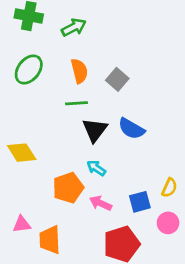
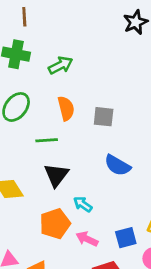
gray square: (117, 79) -> (104, 117), turned -35
green line: (77, 103) -> (47, 140), moved
black triangle: (95, 130) -> (56, 175), moved

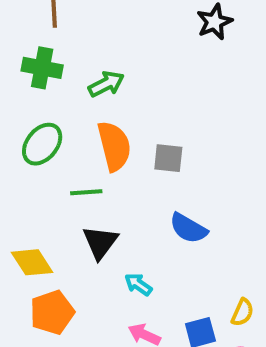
orange semicircle: (66, 108) -> (114, 146), size x1.4
orange pentagon: (55, 224) -> (52, 312), moved

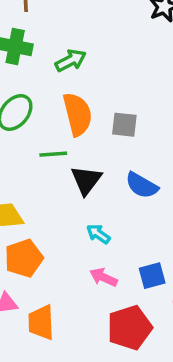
black triangle: (100, 242) -> (86, 180), moved

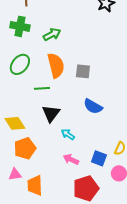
black triangle: (86, 180) -> (51, 113), moved
blue square: (152, 276) -> (99, 158), turned 35

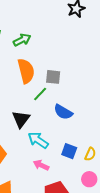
green line: (42, 88) -> (40, 94), moved, turned -42
cyan arrow: (68, 134) -> (38, 140), size x1.5
blue square: (99, 158) -> (69, 151), moved

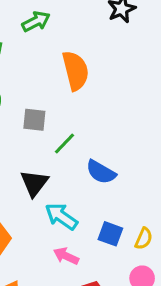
green arrow: (22, 40) -> (36, 22), moved
orange semicircle: (26, 71) -> (76, 71), moved
gray square: (53, 77) -> (34, 120), moved

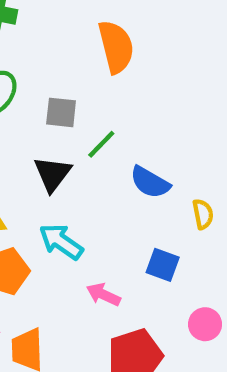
black triangle: (34, 183) -> (53, 174), moved
cyan arrow: (61, 216) -> (61, 242), moved
yellow semicircle: (144, 239) -> (203, 214), moved, turned -35

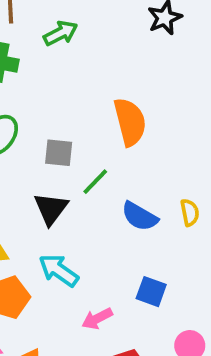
orange semicircle: (116, 47) -> (130, 122), moved
yellow semicircle: (203, 214) -> (190, 213), moved
pink arrow: (103, 295) -> (97, 319), turned -52

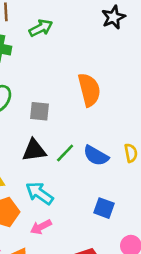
green line: (95, 182) -> (65, 153), moved
black triangle: (51, 209) -> (34, 150), turned 45
pink arrow: (97, 319) -> (41, 227), moved

